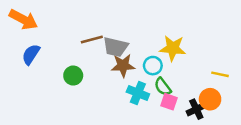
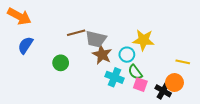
brown star: (123, 66) -> (102, 55), turned 30
black cross: (196, 109) -> (163, 91), turned -35

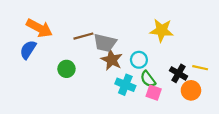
orange arrow: (19, 16) -> (39, 28), moved
yellow star: (143, 40) -> (162, 30), moved
black cross: (163, 91) -> (179, 73), moved

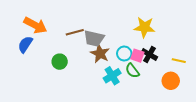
black cross: (179, 73) -> (149, 55), moved
cyan cross: (125, 85) -> (112, 76), turned 36
pink square: (154, 93) -> (137, 56), moved

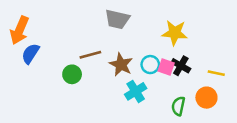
orange arrow: (35, 25) -> (19, 30), moved, turned 85
brown line: (75, 32) -> (90, 55), moved
gray trapezoid: (94, 38) -> (117, 19), moved
green semicircle: (132, 71) -> (178, 106), moved, turned 49

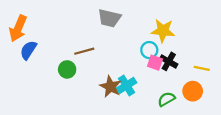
brown star: (121, 65) -> (110, 87), moved
cyan circle: (150, 65) -> (149, 50), moved
green semicircle: (178, 106) -> (166, 99), turned 48

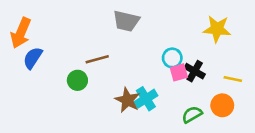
yellow star: (163, 31) -> (217, 29), moved
pink square: (155, 63) -> (179, 72), turned -35

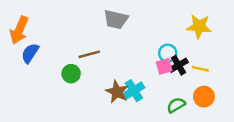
cyan circle: (172, 58) -> (168, 53), moved
black cross: (195, 71) -> (179, 65), turned 30
yellow line: (233, 79) -> (200, 69), moved

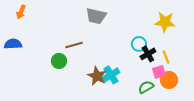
orange arrow: (19, 30) -> (21, 12), moved, size x0.6
blue semicircle: (30, 53) -> (13, 44), moved, turned 54
pink square: (164, 66) -> (159, 72), moved
yellow line: (200, 69) -> (166, 57), turned 56

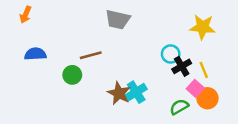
blue semicircle: (13, 44) -> (35, 54), moved
pink square: (159, 72) -> (195, 88), turned -32

